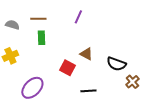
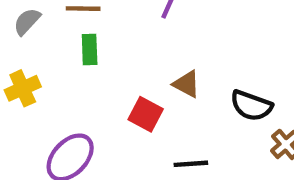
gray semicircle: (12, 25) -> (27, 21), turned -64

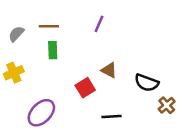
red square: (146, 114) -> (85, 88), turned 30

